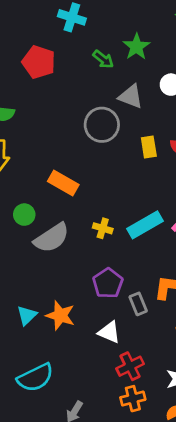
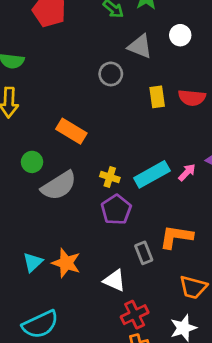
gray circle: (102, 125) -> (111, 74), size x0.7
purple pentagon: (108, 283) -> (116, 210), moved

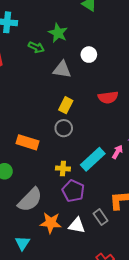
gray circle: (111, 74) -> (64, 128), moved
yellow rectangle: (157, 97) -> (66, 105), moved, turned 49
gray semicircle: (59, 186) -> (30, 200), moved
orange star: (66, 263) -> (51, 223), moved
white triangle: (114, 281) -> (77, 225), moved

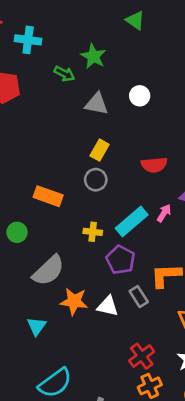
white circle: (89, 55) -> (140, 96), moved
red semicircle: (108, 97) -> (154, 165), moved
purple pentagon: (73, 191) -> (121, 260), moved

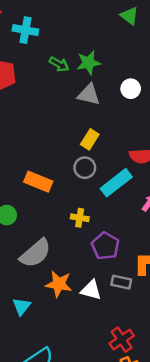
green star: (93, 56) -> (88, 63), moved, turned 30
cyan rectangle: (132, 221) -> (116, 183), moved
gray rectangle: (139, 297) -> (121, 282), turned -48

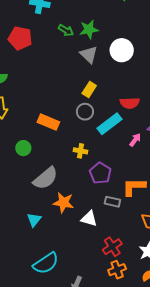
white circle: (131, 89) -> (122, 50), size x1.5
gray triangle: (89, 95) -> (89, 54), turned 30
white triangle: (91, 290) -> (89, 219), moved

